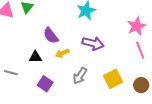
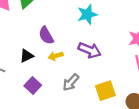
black triangle: (35, 57) -> (27, 56), turned -32

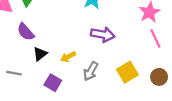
purple semicircle: (46, 35) -> (26, 32), moved
yellow arrow: (56, 56) -> (68, 57), moved

